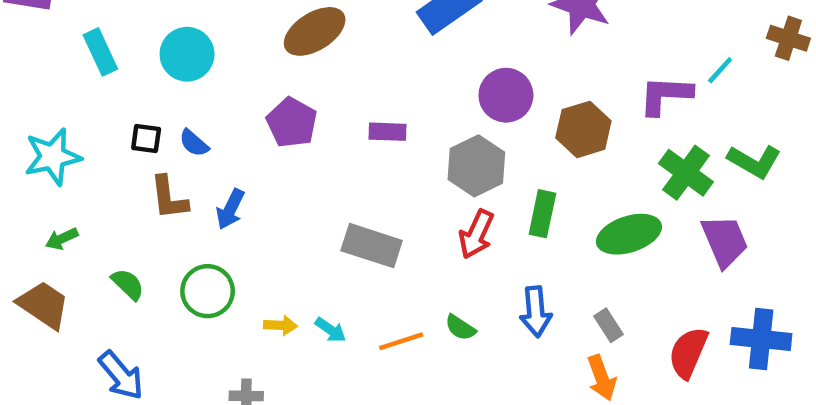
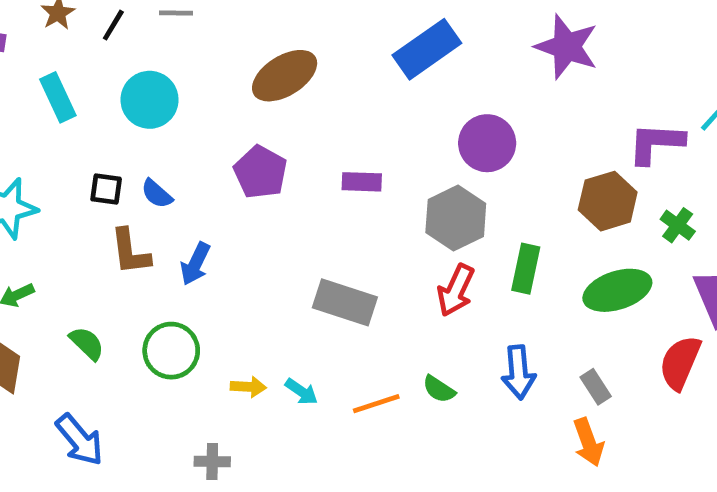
brown hexagon: (583, 129) -> (608, 201), moved
green cross: (686, 173) -> (678, 225), size x0.6
red semicircle: (688, 353) -> (680, 363), moved

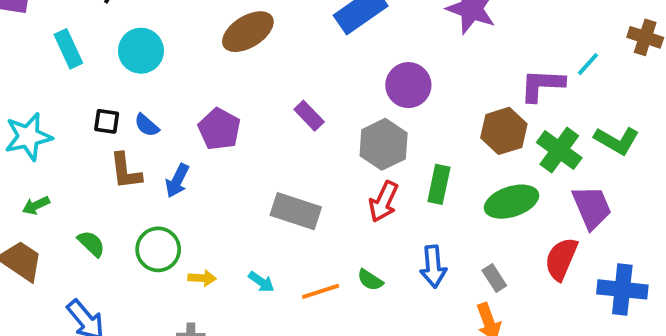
purple pentagon: (260, 172) -> (219, 129), moved
purple rectangle: (362, 182) -> (309, 116), turned 44
green cross: (678, 225) -> (559, 150), size x1.6
yellow arrow: (248, 387) -> (202, 278), moved

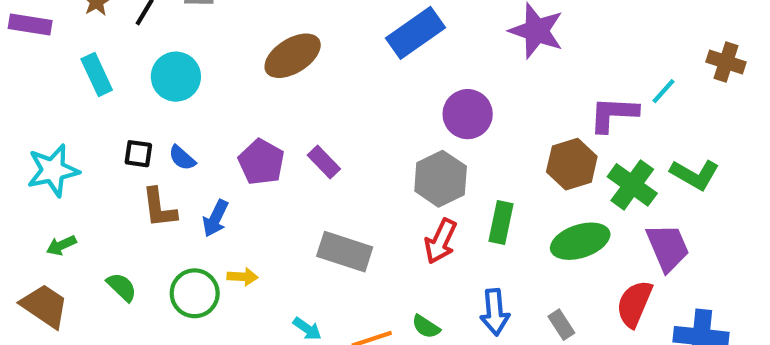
purple rectangle: (309, 116) -> (324, 162), moved
yellow arrow: (202, 278) -> (243, 277), moved

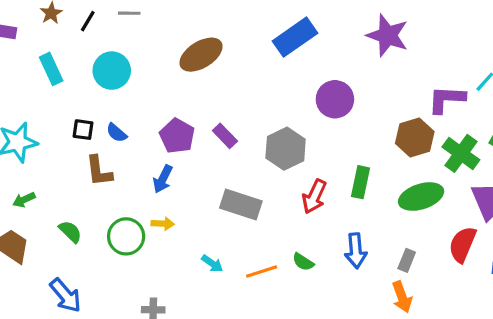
gray hexagon: (441, 179) -> (286, 149), moved
blue arrow: (215, 218) -> (163, 179), moved
gray rectangle: (561, 325) -> (407, 260), turned 55

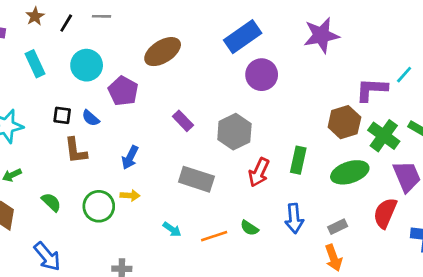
purple star: (388, 35) -> (321, 35), turned -30
purple circle: (335, 99) -> (262, 75), moved
purple pentagon: (177, 136) -> (123, 91), moved
gray rectangle: (407, 260) -> (338, 227), turned 42

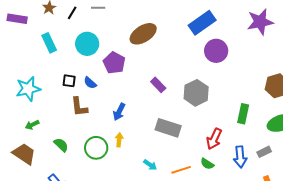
red arrow: (259, 172) -> (214, 139), moved
yellow arrow: (130, 195) -> (119, 140), turned -88
gray rectangle: (338, 227) -> (264, 152), moved

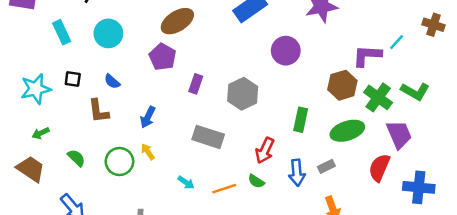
purple circle: (216, 51) -> (286, 51), moved
purple pentagon: (114, 63) -> (163, 57), moved
black square: (69, 81) -> (73, 79), moved
purple rectangle: (158, 85) -> (196, 84), turned 63
yellow arrow: (119, 140) -> (148, 152), turned -40

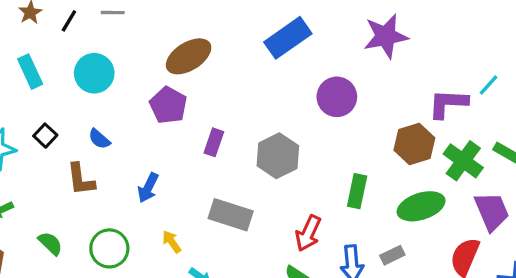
black square: (73, 79) -> (45, 136), turned 35
yellow arrow: (148, 152) -> (172, 242), moved

